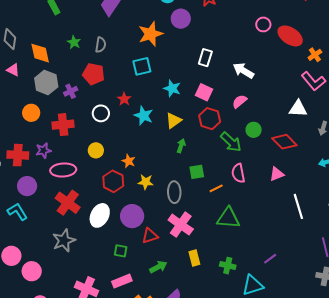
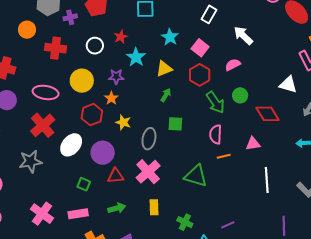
yellow circle: (96, 150) -> (82, 81), size x1.5
purple star: (43, 151) -> (116, 77), moved
orange line: (216, 188) -> (224, 156), moved

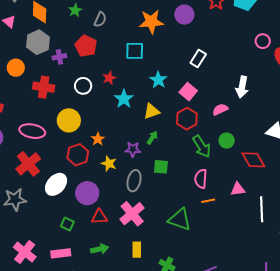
white arrow: (243, 35) -> (242, 87), moved, turned -125
purple star: (116, 77) -> (133, 149), moved
white line: (267, 180) -> (262, 209), moved

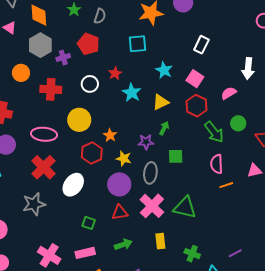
purple circle: (87, 193) -> (119, 184), moved
green triangle: (180, 219) -> (185, 207), moved

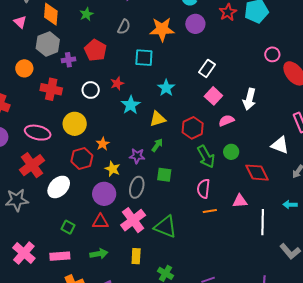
gray semicircle: (100, 16) -> (124, 27), moved
pink square: (195, 79) -> (213, 96), moved

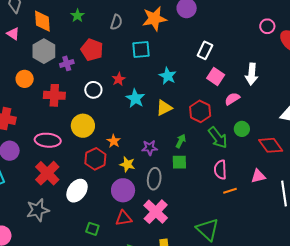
green arrow: (157, 145) -> (181, 141), moved
green triangle: (165, 227) -> (207, 229), moved, turned 30

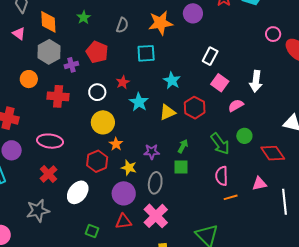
red hexagon: (200, 111) -> (195, 108), moved
yellow circle: (83, 126) -> (103, 122), moved
red cross: (47, 173) -> (49, 174), size x0.7

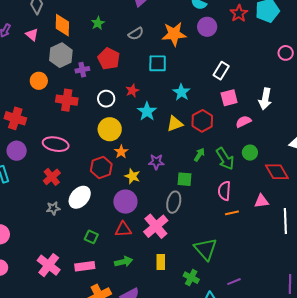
gray semicircle: (122, 25) -> (136, 34), turned 35
pink square: (220, 83) -> (229, 98), turned 36
green arrow: (183, 146) -> (199, 155), moved
gray ellipse: (155, 183) -> (174, 202), moved
gray star: (38, 211) -> (53, 208), moved, size x0.6

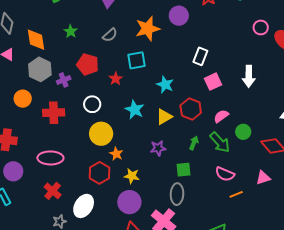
red star: (132, 91) -> (116, 79), moved
pink semicircle: (243, 122) -> (221, 116), moved
purple star: (156, 162) -> (158, 148), moved
pink semicircle: (224, 191) -> (225, 174), turned -60

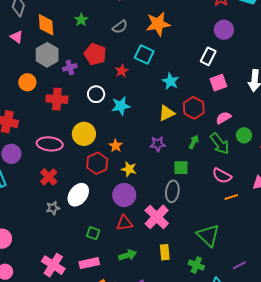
purple circle: (179, 16) -> (224, 30), moved
cyan square: (137, 60) -> (144, 55), turned 30
cyan star: (135, 110) -> (121, 106), moved, turned 30
yellow circle: (101, 134) -> (84, 134), moved

